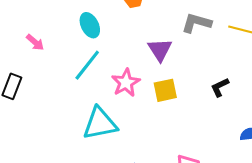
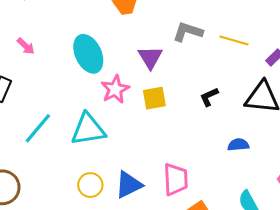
cyan ellipse: (90, 25) -> (88, 54), moved, size x1.5
cyan line: (87, 65) -> (38, 128), moved

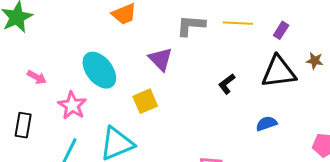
pink star: (115, 89) -> (72, 105), moved
yellow square: (154, 98) -> (145, 101), moved

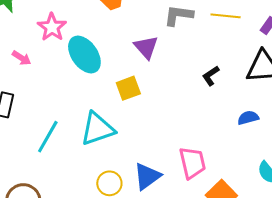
pink star: (72, 105) -> (52, 27), moved

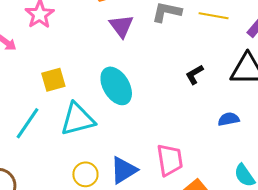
purple triangle: (146, 47) -> (121, 26), moved
cyan ellipse: (84, 54) -> (116, 86), moved
yellow square: (128, 88) -> (53, 80), moved

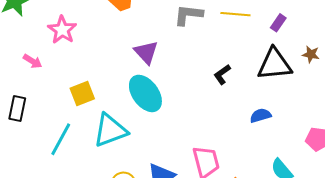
purple triangle: (121, 26) -> (146, 52), moved

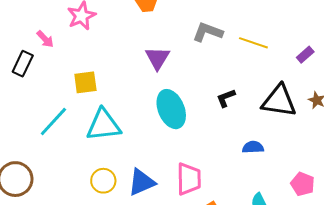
purple rectangle: (278, 23) -> (305, 55), moved
cyan ellipse: (145, 93) -> (171, 109), moved
black rectangle: (17, 109) -> (23, 64), moved

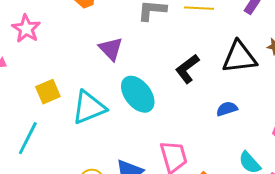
black L-shape: (226, 98) -> (187, 69), size x1.4
cyan triangle: (104, 125) -> (89, 107), moved

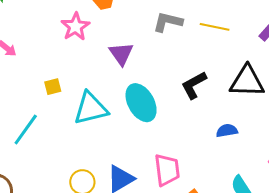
pink star: (26, 29) -> (75, 27), moved
yellow square: (48, 92) -> (53, 87), size x0.7

